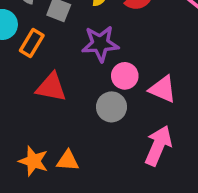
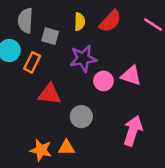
pink triangle: (163, 89) -> (131, 76), moved
gray circle: (111, 107) -> (81, 117), moved

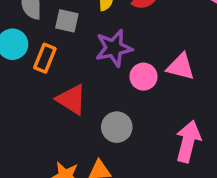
red triangle: (49, 94) -> (71, 100), turned 30

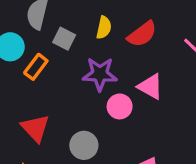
pink triangle: (181, 67) -> (150, 87), moved
red triangle: (71, 100) -> (35, 128), moved

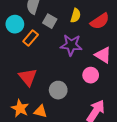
pink circle: (120, 106) -> (91, 75), moved

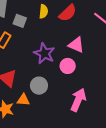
purple star: (71, 45) -> (44, 53), moved, turned 30
orange triangle: (40, 111) -> (23, 100), moved

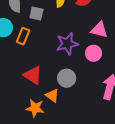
purple star: (44, 53) -> (67, 44), turned -30
orange triangle: (23, 100) -> (52, 96), turned 40

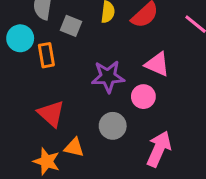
orange rectangle: (23, 36) -> (46, 55), turned -42
gray circle: (67, 78) -> (113, 126), moved
orange triangle: (52, 96) -> (74, 147), turned -32

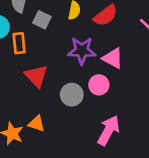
purple star: (108, 77) -> (82, 51), moved
red triangle: (51, 114) -> (36, 76), moved
gray circle: (113, 126) -> (72, 95), moved

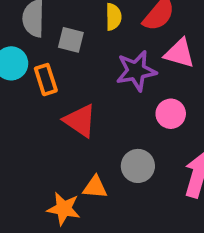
pink triangle: (113, 58) -> (179, 53), moved
gray circle: (72, 95) -> (138, 166), moved

